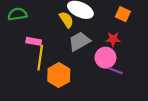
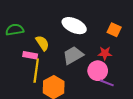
yellow semicircle: (66, 20) -> (42, 43), moved

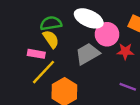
green semicircle: (15, 30) -> (51, 23), moved
yellow line: (36, 71) -> (44, 72), turned 35
pink circle: (98, 71) -> (107, 34), moved

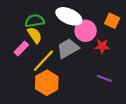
pink rectangle: (36, 54) -> (21, 48), turned -56
yellow line: (44, 72) -> (43, 61), moved

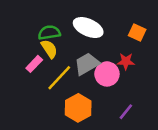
pink circle: (86, 31) -> (107, 74), moved
purple line: (104, 78) -> (126, 112), moved, turned -72
orange hexagon: (47, 83) -> (78, 108), moved

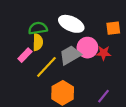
orange square: (137, 33) -> (113, 28), turned -32
yellow semicircle: (49, 49) -> (38, 42), turned 35
pink circle: (107, 74) -> (87, 48), moved

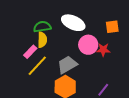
gray trapezoid: (70, 55) -> (67, 65), moved
yellow line: (46, 67) -> (37, 66), moved

